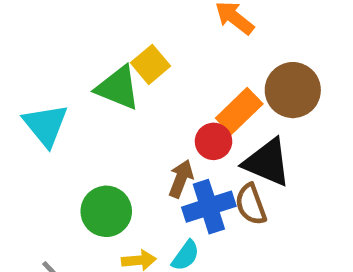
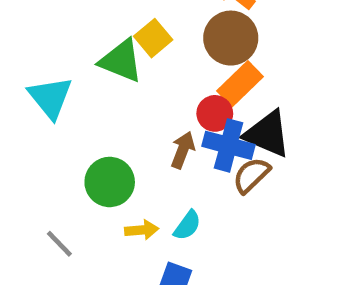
brown circle: (293, 90) -> (231, 38), moved
brown semicircle: (251, 204) -> (251, 175), turned 66
blue cross: (209, 207) -> (228, 145), moved, turned 33

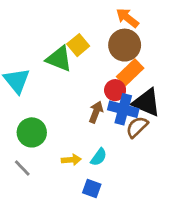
green circle: (110, 182) -> (32, 132), moved

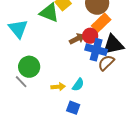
black triangle: (146, 102) -> (113, 45), turned -35
brown arrow: (96, 112) -> (77, 39), moved, turned 42
gray line: (22, 168) -> (21, 82), moved

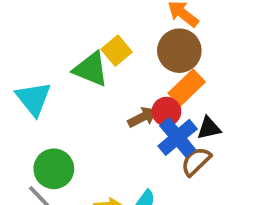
black triangle: (113, 45) -> (209, 128), size x0.6
blue cross: (96, 50) -> (178, 137), turned 35

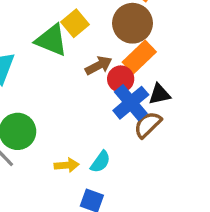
brown arrow: (142, 117) -> (99, 65), moved

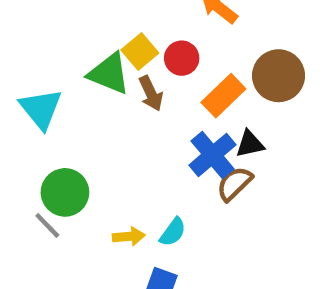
brown circle: (132, 23) -> (279, 76), moved
brown arrow: (99, 65) -> (151, 93), moved, turned 92
red circle: (121, 79) -> (182, 58), moved

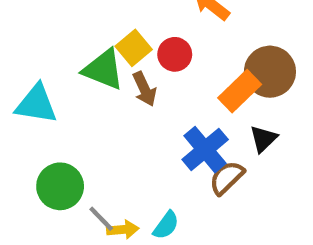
orange rectangle: (223, 96) -> (240, 91), moved
cyan triangle: (41, 109) -> (36, 104), turned -42
black triangle: (250, 144) -> (263, 139), moved, turned -32
gray line: (47, 225) -> (101, 219), moved

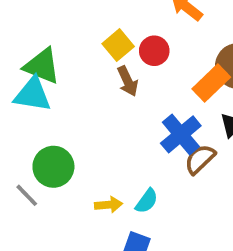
green triangle: (103, 69) -> (42, 66), moved
gray line: (101, 219) -> (27, 195), moved

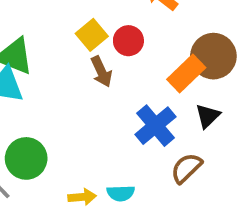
brown semicircle: (200, 159) -> (186, 168), moved
cyan semicircle: (147, 201) -> (121, 193), turned 52

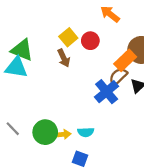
brown arrow: (101, 72) -> (64, 58), moved
green circle: (26, 158) -> (45, 132), moved
brown semicircle: (186, 168) -> (118, 77), moved

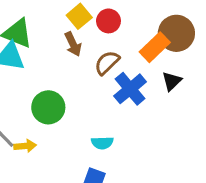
brown semicircle: (118, 77) -> (107, 63), moved
green circle: (45, 132) -> (48, 107), moved
yellow arrow: (63, 134) -> (25, 146), moved

